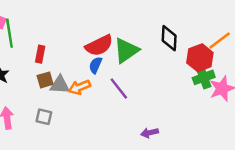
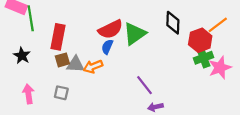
red rectangle: (40, 54) -> (58, 37), size x1.6
purple line: (119, 89) -> (144, 85), moved

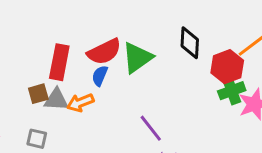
red rectangle: (58, 37) -> (59, 62), moved

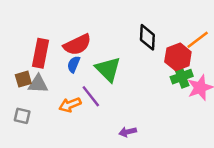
green triangle: (137, 58) -> (108, 69), moved, turned -40
orange arrow: (80, 103) -> (70, 105), moved
purple line: (151, 128) -> (91, 96), moved

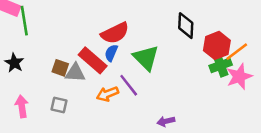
orange line: (198, 40) -> (237, 52), moved
red rectangle: (41, 53) -> (93, 60), moved, turned -60
brown square: (23, 79) -> (60, 68), turned 35

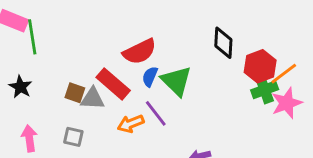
blue semicircle: (111, 53) -> (150, 77), moved

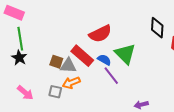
green line: (32, 37) -> (20, 39), moved
blue semicircle: (150, 77) -> (104, 60), moved, turned 96
orange arrow: (131, 124) -> (71, 83), moved
pink arrow: (29, 138) -> (25, 93), turned 138

